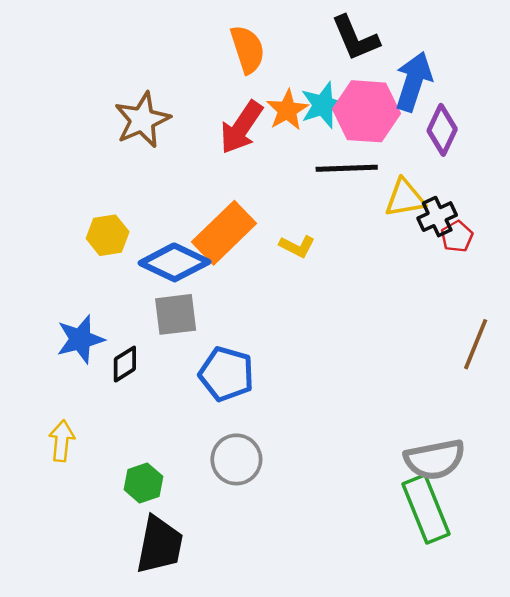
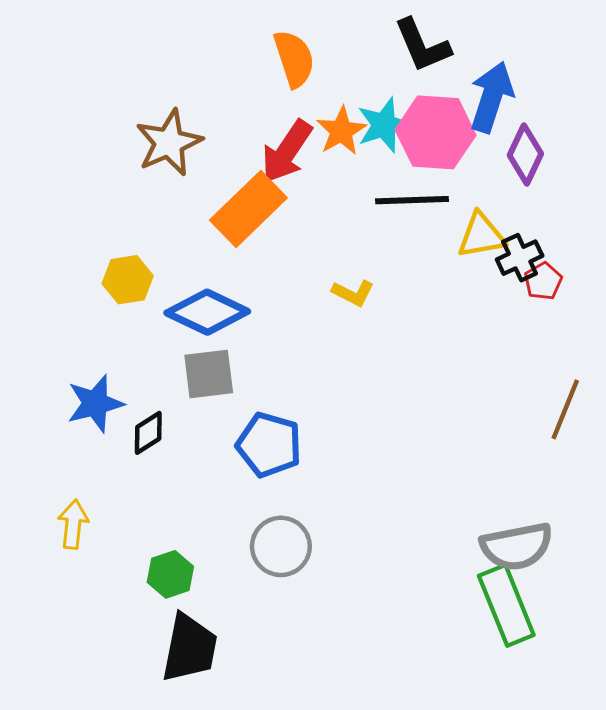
orange rectangle: (224, 233) -> (248, 209), moved

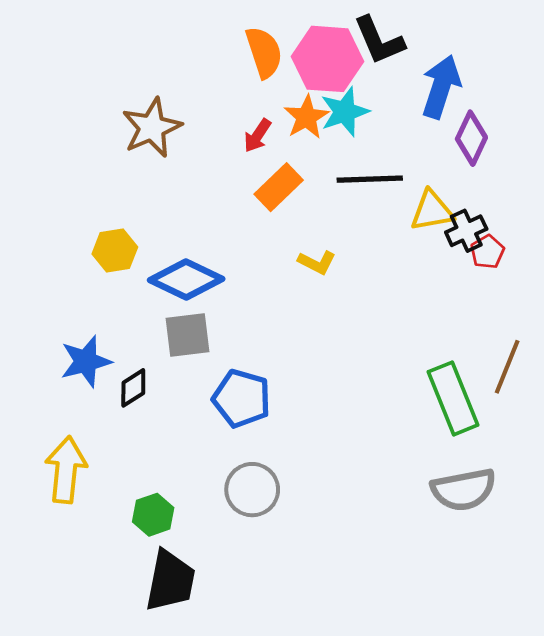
pink hexagon: (436, 132) -> (327, 59), moved
red arrow: (287, 152) -> (257, 136), size x0.6
orange rectangle: (248, 209) -> (279, 187), moved, size x0.7
yellow arrow: (73, 524) -> (66, 470), size x1.5
green rectangle: (506, 605) -> (453, 398), moved

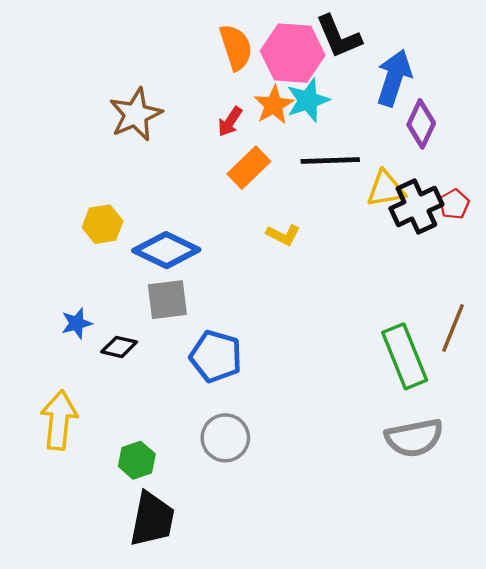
black cross: (466, 231) -> (416, 207), size x1.4
red pentagon: (487, 252) -> (454, 204), moved
blue star: (86, 361) -> (77, 323), size x0.7
black diamond: (133, 388) -> (119, 347), turned 45

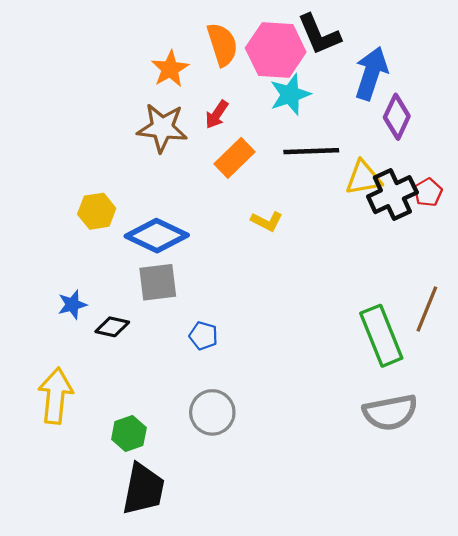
orange star: (274, 105) -> (170, 69), moved
brown star: (136, 114) -> (162, 128), moved, turned 30
blue pentagon: (216, 356) -> (203, 336), size x0.6

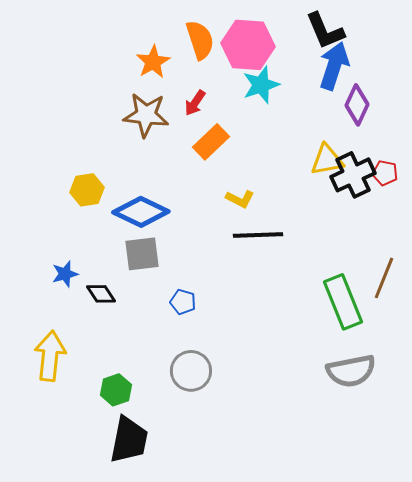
black L-shape: (319, 34) -> (325, 31), moved
black line: (311, 151) -> (258, 235), moved
red pentagon: (428, 192) -> (385, 173), turned -30
black diamond: (112, 327) -> (101, 294), turned 44

